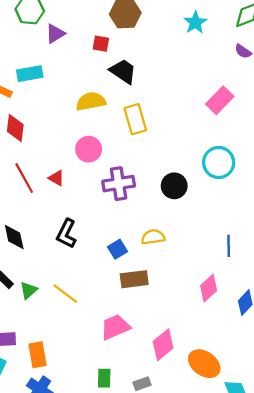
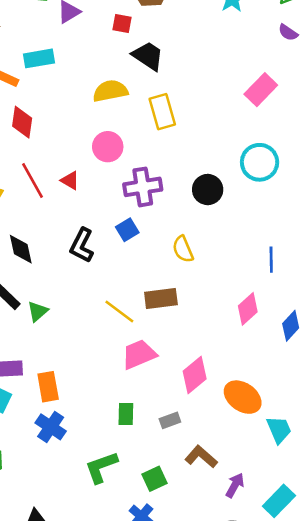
yellow semicircle: (153, 237) -> (183, 249), turned -105
blue square: (117, 249) -> (127, 230), moved
yellow line: (65, 294) -> (119, 311), moved

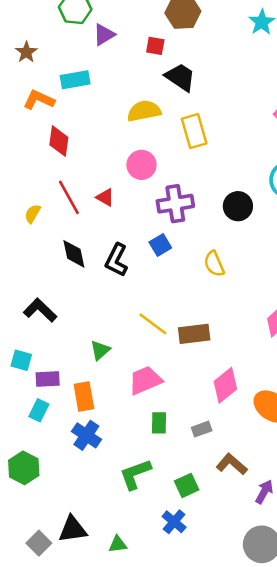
black diamond: (21, 249) -> (74, 254), moved
brown rectangle: (161, 298) -> (194, 334), moved
green triangle: (38, 311) -> (100, 350), moved
pink trapezoid: (139, 354) -> (145, 380), moved

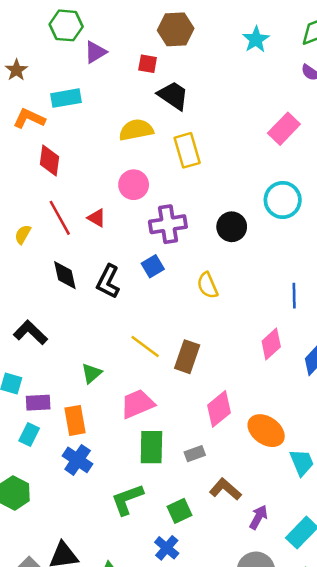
brown rectangle: (194, 334) -> (187, 357), turned -64
green rectangle: (159, 423) -> (151, 447), size x1.5

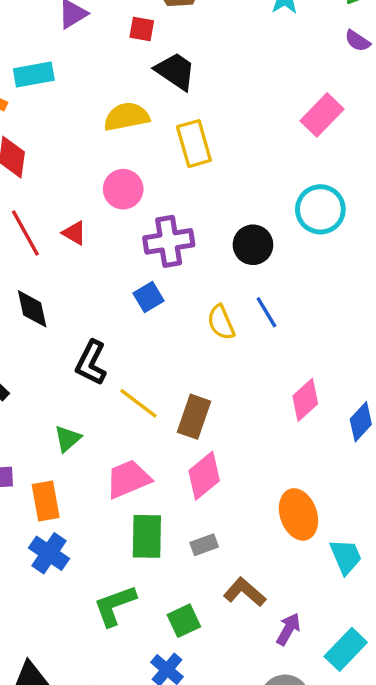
black L-shape: (108, 282) -> (91, 363), moved
blue line: (294, 296) -> (266, 312), moved, turned -30
pink diamond: (219, 409) -> (204, 476), moved
orange ellipse: (266, 431) -> (298, 514), turned 36

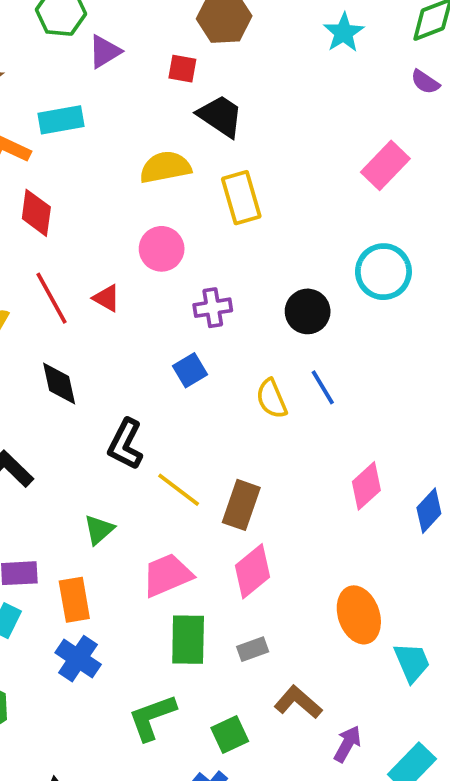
purple cross: (169, 241) -> (213, 308), size x0.7

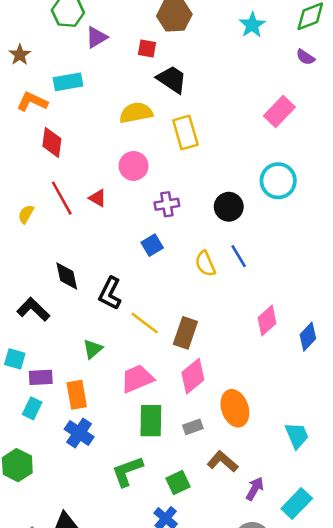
black diamond: (59, 384) -> (67, 276), moved
orange ellipse: (359, 615) -> (235, 408), moved

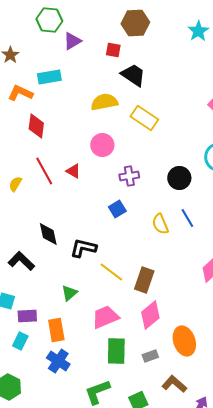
yellow rectangle: (185, 133) -> (144, 118), turned -40
black L-shape: (110, 293) -> (83, 248), turned 76

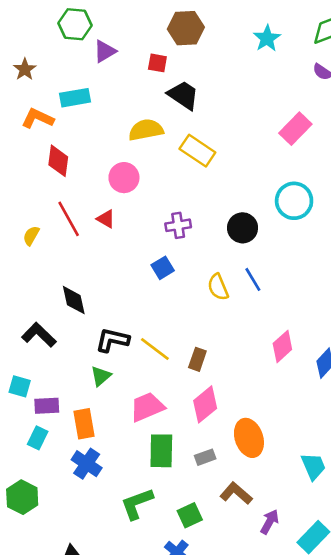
pink circle: (102, 145) -> (124, 178), moved
black L-shape: (83, 248) -> (112, 340), moved
brown rectangle: (144, 280) -> (197, 359), size x0.7

